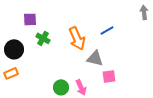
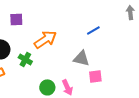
green cross: (43, 38) -> (25, 59), moved
orange arrow: (77, 38) -> (45, 39), moved, turned -100

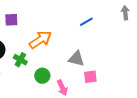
blue line: (93, 30) -> (86, 22), moved
green circle: (47, 87) -> (42, 76), moved

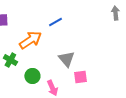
blue line: (86, 22) -> (55, 22), moved
gray triangle: (76, 59) -> (66, 59), turned 36

